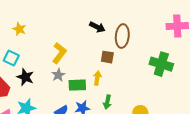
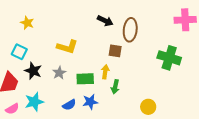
yellow L-shape: (59, 53) -> (67, 47), turned 70
gray star: (58, 75) -> (59, 73), moved
green arrow: (107, 102) -> (115, 87), moved

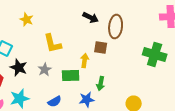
yellow star: (27, 23) -> (27, 20), moved
yellow L-shape: (67, 47) -> (53, 44), turned 60
yellow arrow: (105, 72) -> (85, 61), moved
blue star: (90, 102) -> (87, 100), moved

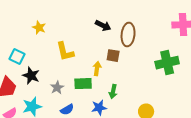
green cross: (155, 55) -> (167, 63), turned -30
gray star: (45, 70) -> (57, 88), moved

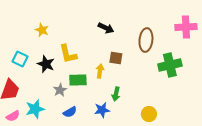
brown ellipse: (128, 35) -> (146, 40), moved
black star: (31, 76) -> (46, 64), moved
green rectangle: (83, 84) -> (78, 80), moved

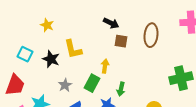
brown square: (116, 58) -> (121, 41), moved
green cross: (170, 65) -> (181, 78), moved
green rectangle: (78, 80) -> (92, 83), moved, turned -60

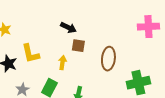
brown ellipse: (151, 35) -> (108, 59), moved
yellow arrow: (105, 66) -> (62, 63), moved

